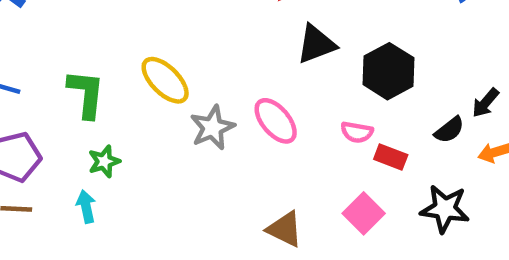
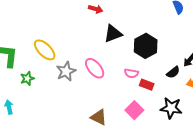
green star: (104, 161) -> (27, 78), moved

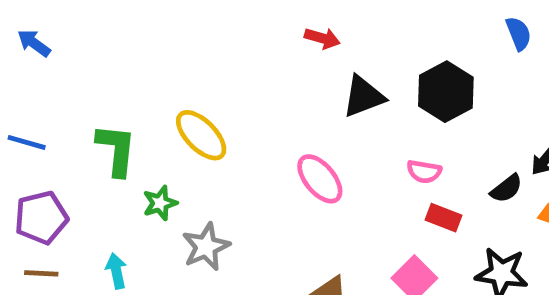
black hexagon: (146, 46) -> (446, 92), moved
gray star: (66, 71) -> (206, 247), moved
pink semicircle: (131, 73) -> (424, 172), moved

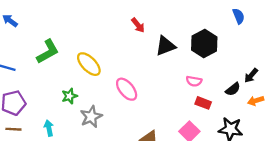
red arrow: (322, 38) -> (138, 25), moved, turned 35
green L-shape: (116, 150) -> (48, 51), moved, turned 55
pink ellipse: (320, 179) -> (127, 89), moved

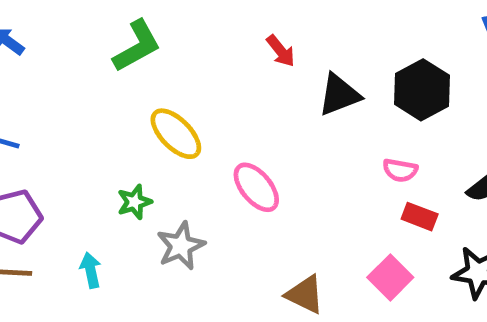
green L-shape: (48, 51) -> (137, 46), moved

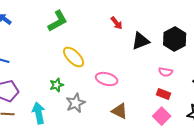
pink ellipse: (256, 187) -> (107, 79), turned -35
red rectangle: (420, 217) -> (164, 94), moved
cyan arrow: (91, 270) -> (39, 113), size x1.5
brown triangle: (305, 295) -> (120, 111), moved

